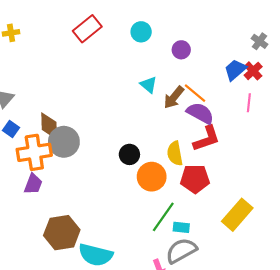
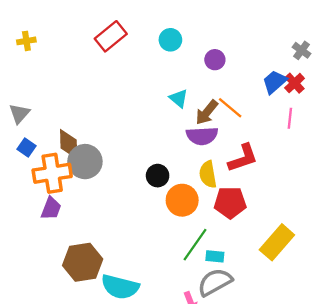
purple semicircle: (200, 113) -> (202, 136), moved, turned 148

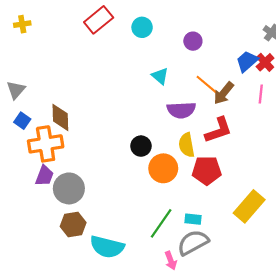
cyan circle: (170, 40) -> (142, 27), moved
brown arrow: (207, 112) -> (224, 93), moved
gray circle: (85, 162) -> (69, 188), moved
green line: (195, 245) -> (161, 223), moved
brown hexagon: (83, 262) -> (73, 225), size x0.7

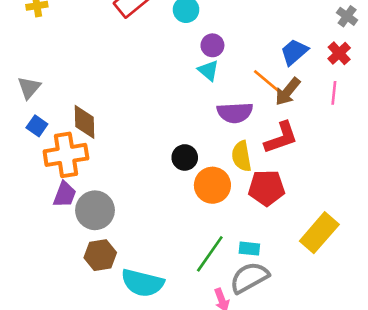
purple circle: (193, 41) -> (212, 45), moved
blue trapezoid: (247, 61) -> (294, 52), moved

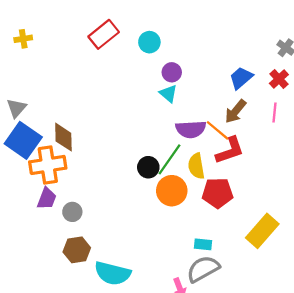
orange line: (267, 81) -> (218, 130), moved
blue square: (37, 126) -> (23, 140), size x2.0
gray circle: (95, 210) -> (72, 212), size x0.6
green line: (210, 254) -> (170, 159), moved

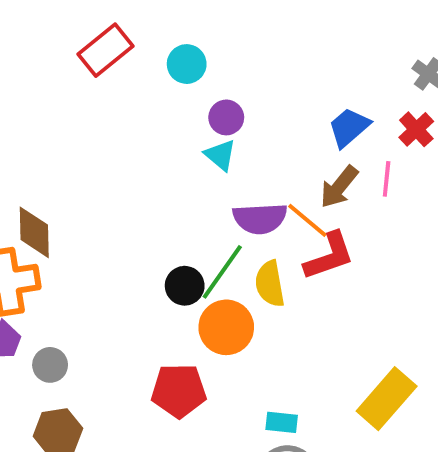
pink line: (275, 113) -> (387, 179), moved
red pentagon: (218, 193) -> (179, 391), moved

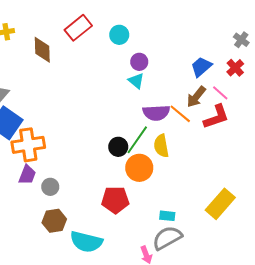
pink line: (387, 179) -> (220, 93), turned -54
brown diamond: (34, 232) -> (42, 50), moved
red L-shape: (329, 256) -> (216, 117), moved

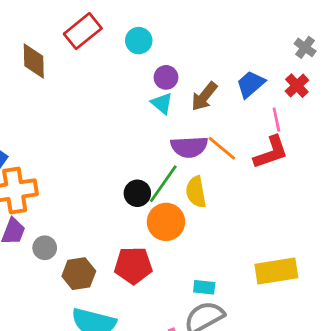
pink line: (220, 93) -> (276, 120), turned 36
brown arrow: (196, 97) -> (204, 96), moved
yellow rectangle: (220, 204) -> (276, 271), turned 40
brown hexagon: (54, 221) -> (79, 274), moved

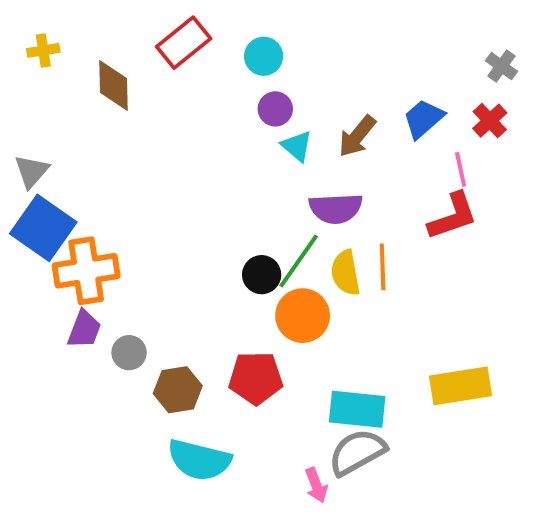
purple circle: (166, 77) -> (275, 109), moved
orange line: (222, 148) -> (383, 267), moved, turned 48
cyan rectangle: (204, 287) -> (357, 409), size x1.8

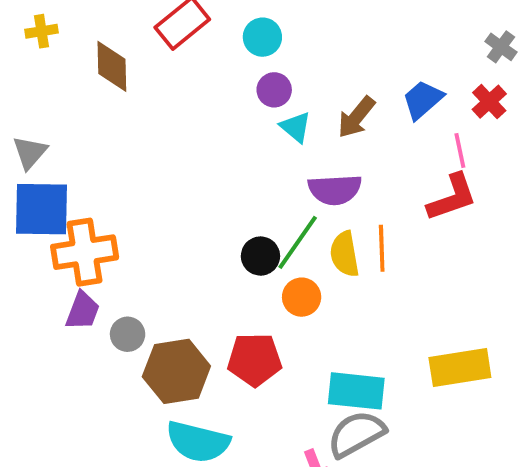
blue square: (43, 228) -> (42, 209), turned -34
orange circle: (303, 316) -> (302, 297), size x0.7
brown hexagon: (178, 390) -> (176, 371), size x1.4

